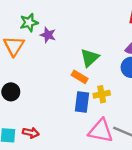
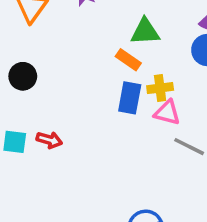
green triangle: (90, 58) -> (145, 32), turned 36
pink triangle: (101, 131) -> (167, 113), moved, size x0.7

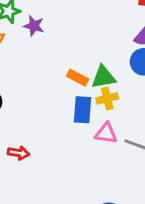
green triangle: (145, 32) -> (103, 77), moved
pink triangle: (167, 113) -> (106, 133), moved

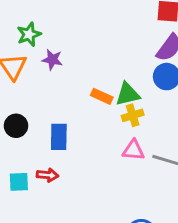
purple star: (34, 26) -> (52, 60), moved
blue rectangle: (83, 110) -> (59, 137), moved

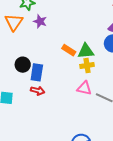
black circle: (16, 126) -> (23, 65), moved
red arrow: (48, 175) -> (38, 91), moved

